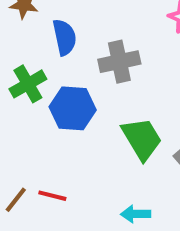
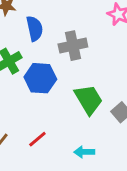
red line: (52, 196) -> (37, 139), moved, turned -54

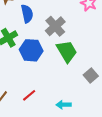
gray cross: (73, 46) -> (55, 26), turned -30
green trapezoid: (89, 99) -> (67, 51), moved

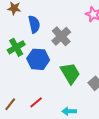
green trapezoid: (67, 51) -> (70, 73), moved

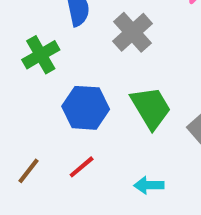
blue hexagon: (38, 59) -> (86, 108), moved

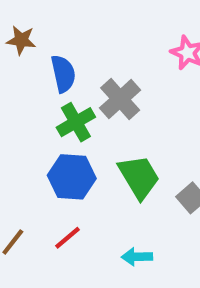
green cross: (41, 55) -> (76, 122), moved

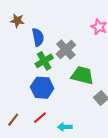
green trapezoid: (139, 177) -> (82, 75), moved, turned -45
cyan arrow: (137, 257) -> (65, 127), moved

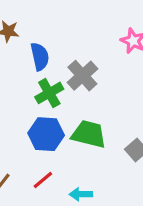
green trapezoid: (82, 75) -> (89, 134), moved

